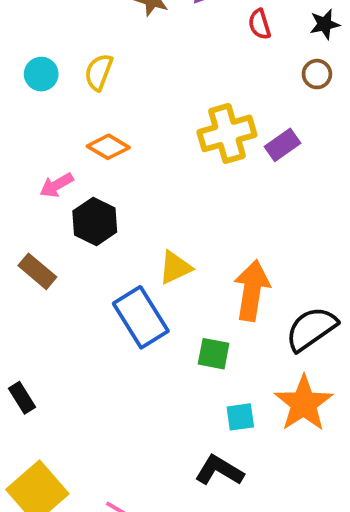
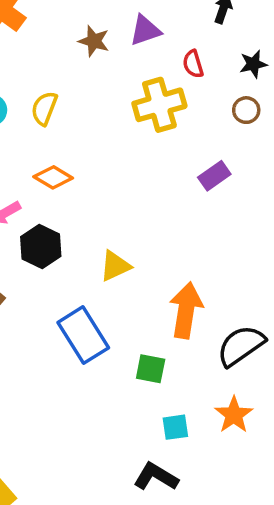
yellow cross: (227, 133) -> (159, 105), moved
yellow triangle: (175, 267) -> (115, 266), moved
orange star: (304, 403) -> (234, 415), size x0.7

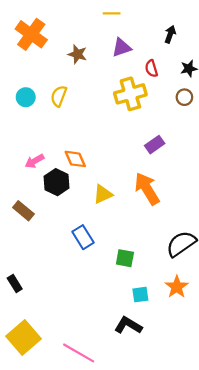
brown star: (94, 41) -> (77, 54), moved
purple rectangle: (214, 176) -> (155, 145), moved
orange diamond: (53, 177) -> (75, 159), moved, turned 35
orange arrow: (186, 310) -> (147, 189), moved, turned -40
blue rectangle: (83, 335) -> (83, 237), size x0.7

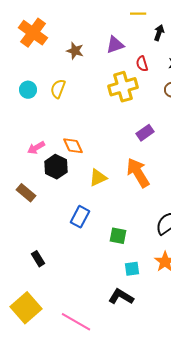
yellow line: (112, 13) -> (138, 14), moved
blue rectangle: (83, 237) -> (80, 217), turned 60
black rectangle: (15, 284) -> (38, 259), moved

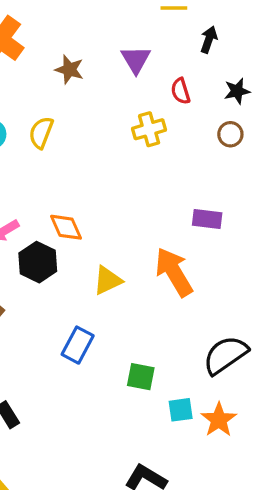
purple triangle: (115, 45) -> (136, 60), turned -42
yellow cross: (123, 87) -> (149, 129), size x0.7
purple rectangle: (145, 133) -> (207, 219), moved, turned 42
cyan square: (132, 269) -> (181, 410), moved

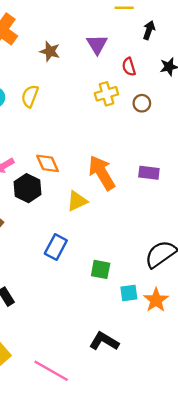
brown circle: (230, 134) -> (142, 103), moved
purple rectangle: (207, 219) -> (149, 173), moved
orange arrow: (174, 272) -> (102, 173), moved

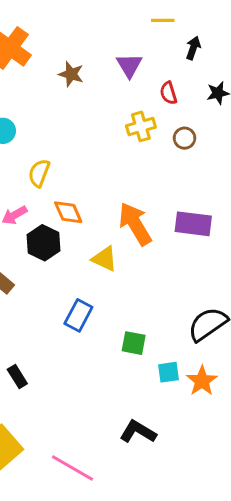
yellow semicircle: (30, 96) -> (39, 173), moved
purple rectangle: (149, 173) -> (193, 224), size x1.4
yellow triangle: (77, 201) -> (105, 259), turned 50

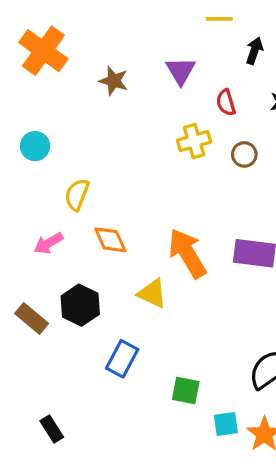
black hexagon: (43, 243) -> (80, 305), moved

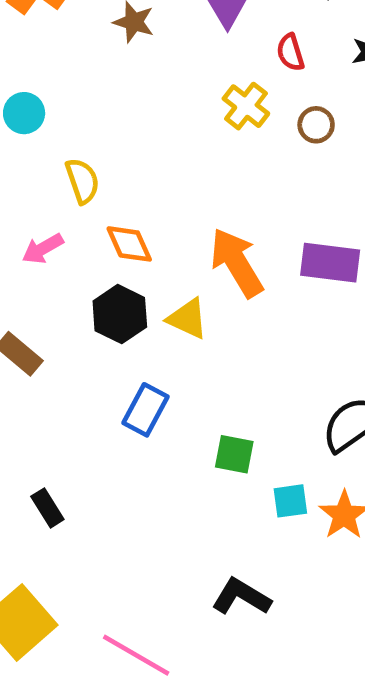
yellow cross: (194, 141) -> (246, 106), turned -36
yellow semicircle: (77, 195) -> (82, 181), turned 140
black hexagon: (80, 305) -> (120, 314), moved

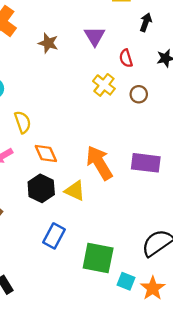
green square: (234, 454) -> (98, 258), size x1.6
cyan square: (290, 501) -> (126, 281), turned 30

